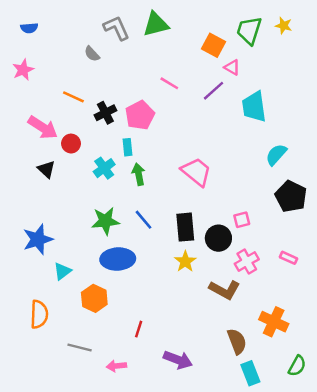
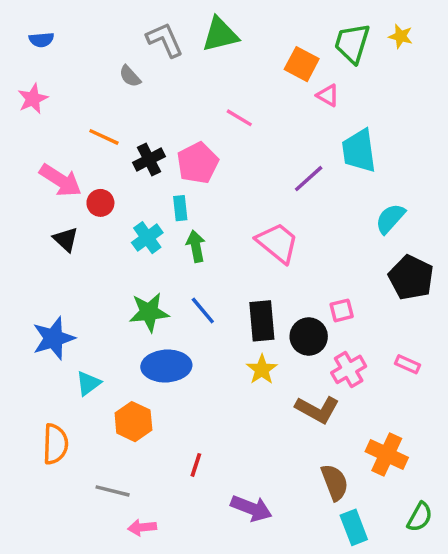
purple line: (214, 91) -> (309, 179), moved
pink arrow: (116, 366) -> (142, 527), moved

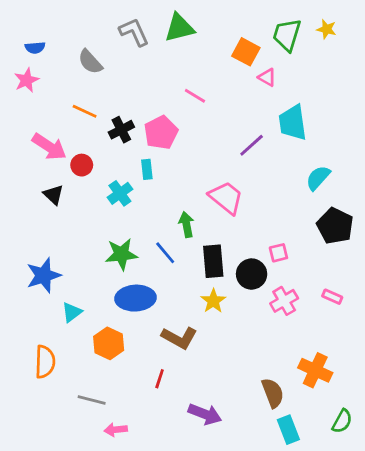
blue semicircle: (41, 40) -> (35, 48), moved
gray semicircle: (130, 76) -> (90, 62), moved, size x1.4
green arrow: (196, 246) -> (186, 224), moved
brown L-shape: (317, 409) -> (179, 338), moved

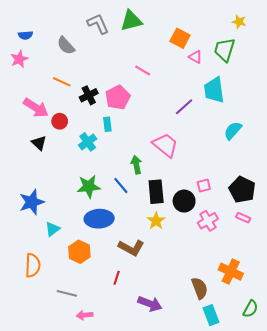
green trapezoid: (287, 35) -> (225, 50), moved
black pentagon: (335, 226) -> (242, 190), moved

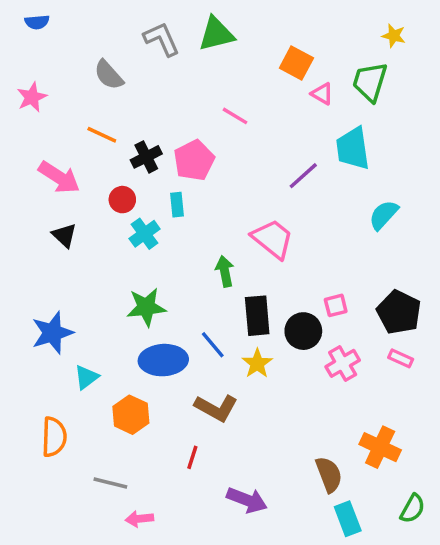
blue semicircle: (25, 35) -> (37, 22), moved
red circle: (60, 121) -> (122, 200), moved
blue line: (121, 185) -> (213, 345), moved

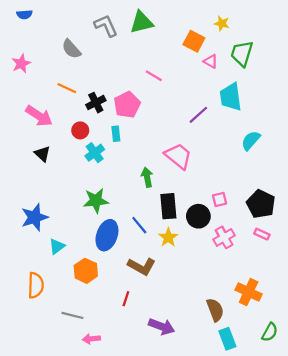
yellow star: (394, 36) -> (222, 23), moved
blue ellipse: (163, 360) -> (107, 235), turned -68

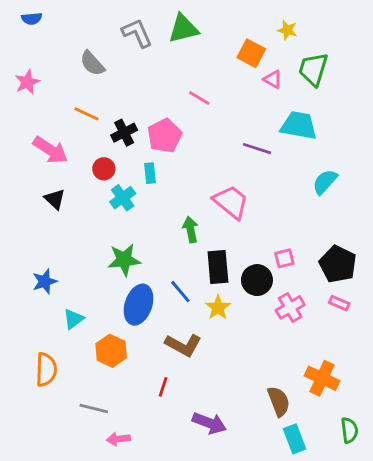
cyan trapezoid: (231, 97) -> (299, 125), turned 108
purple line: (198, 115) -> (257, 149), turned 60
blue star: (35, 217) -> (45, 281), size x0.7
green semicircle: (270, 332) -> (349, 430), turned -36

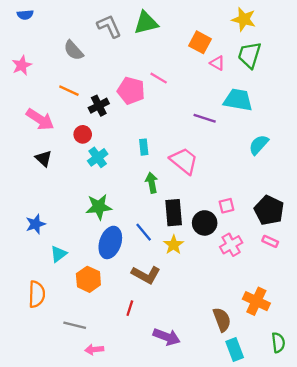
yellow star: (287, 30) -> (244, 19), moved, size x1.5
pink pentagon: (165, 136) -> (131, 91), moved, turned -30
cyan rectangle: (150, 173) -> (144, 147), moved

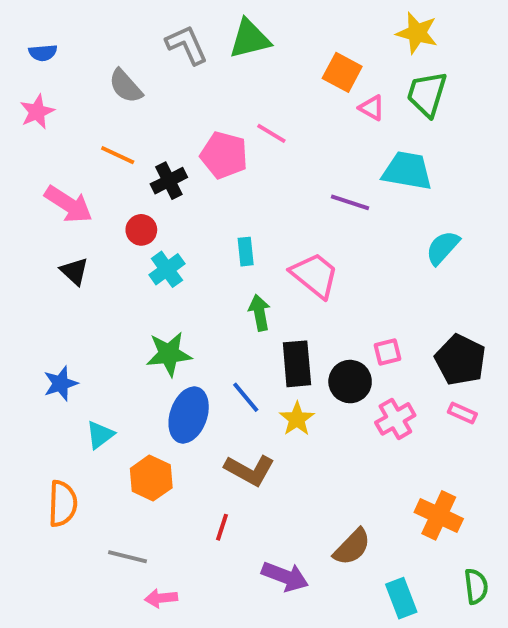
blue semicircle: (25, 15) -> (43, 53), moved
brown semicircle: (222, 320) -> (352, 547), moved, turned 65

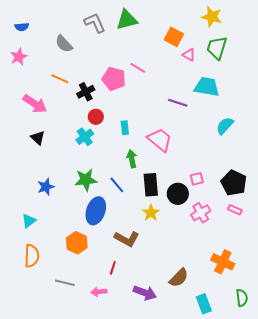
red circle: (141, 230) -> (96, 117), moved
blue star: (61, 383) -> (46, 187), moved
blue line: (246, 397) -> (117, 185), moved
cyan triangle: (100, 435) -> (29, 221), moved
pink arrow: (161, 598) -> (99, 292), moved

